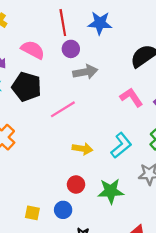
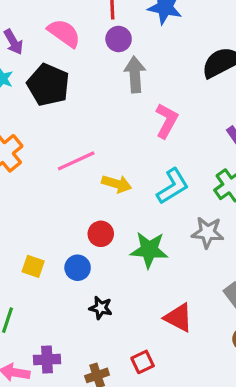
gray arrow: (85, 72) -> (135, 74), turned -90
pink L-shape: (131, 97) -> (167, 121), moved, turned 55
pink line: (63, 109) -> (76, 161), moved

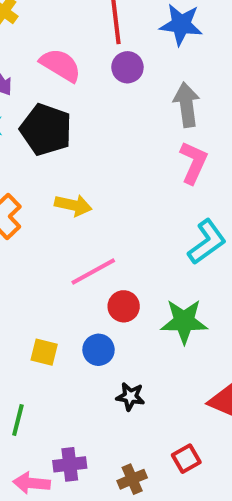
gray arrow: (135, 74) -> (187, 105), moved
pink line: (76, 161) -> (93, 272), moved
yellow arrow: (117, 184) -> (73, 205), moved

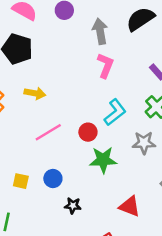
red circle: (124, 306) -> (88, 132), moved

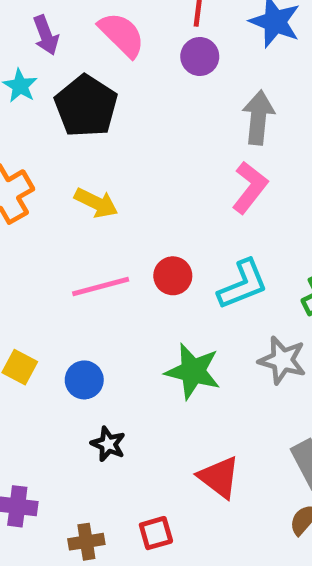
red circle: (88, 132) -> (173, 276), moved

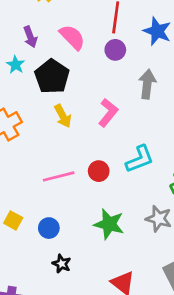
pink L-shape: (250, 187) -> (108, 113), moved
yellow arrow: (96, 203) -> (63, 116), moved, turned 35
cyan L-shape: (243, 284) -> (140, 159), moved

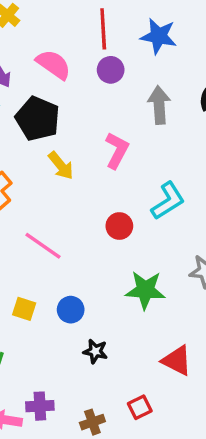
pink line: (59, 176) -> (43, 246), moved, turned 60

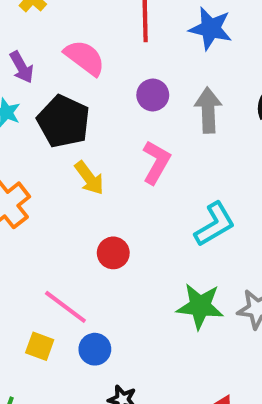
purple circle: (111, 70) -> (153, 95), moved
red circle: (119, 226) -> (113, 253), moved
pink line: (43, 246) -> (65, 307), moved
green star: (145, 290) -> (200, 306), moved

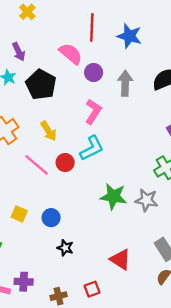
pink semicircle: (85, 58) -> (71, 54), moved
yellow arrow: (89, 178) -> (49, 131), moved
cyan L-shape: (215, 224) -> (92, 148), moved
pink line: (65, 307) -> (37, 165), moved

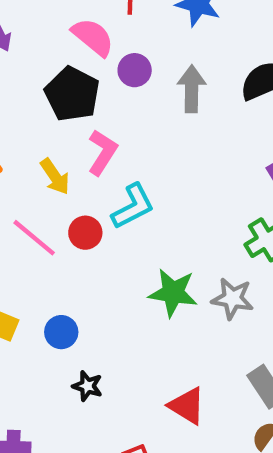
black pentagon: (41, 85) -> (72, 94), moved
pink L-shape: (93, 112) -> (102, 152), moved

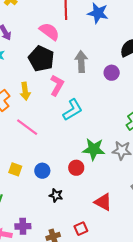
purple circle: (135, 70) -> (112, 73), moved
gray arrow: (191, 89) -> (81, 62), moved
yellow arrow: (55, 177) -> (25, 91), moved, turned 30
red circle: (85, 233) -> (76, 168), moved

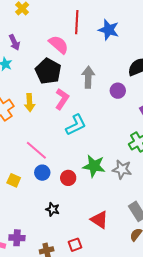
pink line: (27, 127) -> (36, 150), moved
red circle: (76, 168) -> (68, 178), moved
blue circle: (42, 171) -> (42, 173), moved

